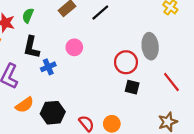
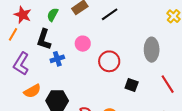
green semicircle: (28, 16) -> (53, 15), moved
red circle: (126, 62) -> (109, 61), moved

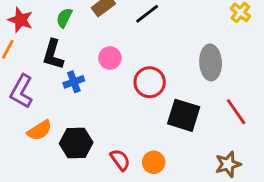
black square: (132, 85) -> (184, 115), size x1.6

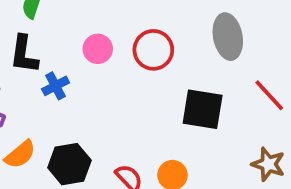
red circle: (150, 82) -> (153, 50), moved
brown star: (228, 164) -> (268, 164), turned -30

